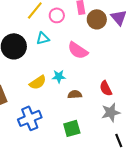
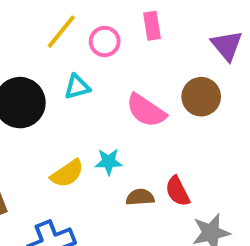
brown circle: (97, 19) -> (201, 97), moved
red semicircle: (106, 88) -> (178, 191), moved

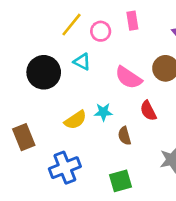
cyan triangle: (77, 87) -> (82, 62), turned 42
red semicircle: (178, 191) -> (148, 111), moved
brown semicircle: (140, 197) -> (124, 136), turned -102

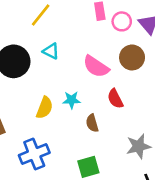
pink circle: (101, 31) -> (122, 21), moved
yellow semicircle: (75, 120) -> (44, 108), turned -35

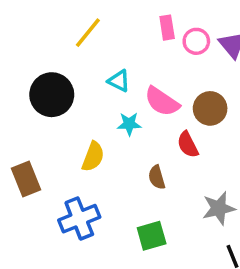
cyan triangle: (51, 51) -> (119, 81), moved
brown circle: (132, 57) -> (210, 108), moved
cyan star: (72, 100) -> (129, 124), moved

